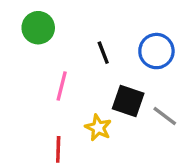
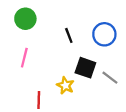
pink line: (62, 86) -> (24, 58), moved

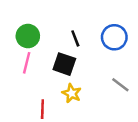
green circle: (25, 19) -> (28, 36), moved
black square: (85, 68) -> (64, 64), moved

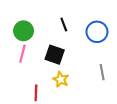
black line: (75, 38) -> (64, 25), moved
gray line: (120, 85) -> (102, 72), turned 42

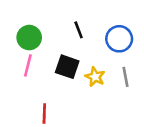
gray line: (102, 72) -> (125, 77), moved
yellow star: (61, 79) -> (95, 77), moved

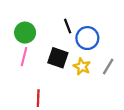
blue circle: (119, 39) -> (87, 38), moved
gray line: (125, 77) -> (108, 66), turned 42

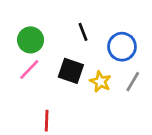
blue circle: (87, 38) -> (122, 47), moved
pink line: (24, 57) -> (29, 70), turned 30

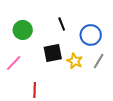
pink line: (29, 70) -> (14, 63), moved
black square: (71, 71) -> (53, 53), turned -30

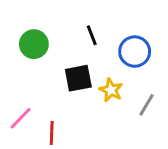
gray line: (99, 61) -> (147, 105), moved
pink line: (14, 63) -> (21, 118), moved

